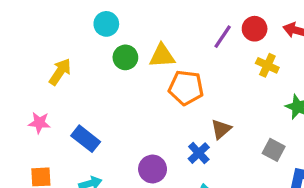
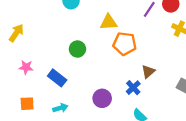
green circle: (125, 57) -> (77, 49), moved
yellow arrow: (60, 72) -> (16, 33), moved

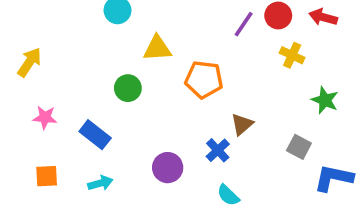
yellow triangle: (109, 22) -> (157, 48), moved

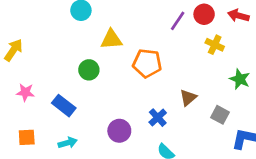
brown triangle: (242, 124) -> (188, 98), moved

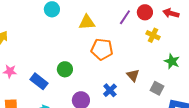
yellow triangle: (111, 39) -> (87, 22), moved
green circle: (89, 70) -> (65, 69), moved
brown triangle: (188, 98) -> (133, 75), turned -32

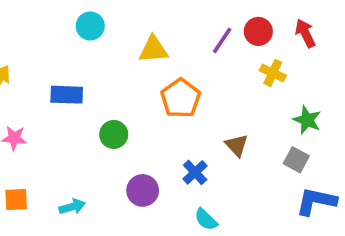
red arrow: (171, 13) -> (305, 33), turned 49
orange pentagon: (102, 49) -> (181, 98), turned 30
blue rectangle: (39, 81) -> (67, 95), moved, turned -36
gray square: (157, 88) -> (296, 160), moved

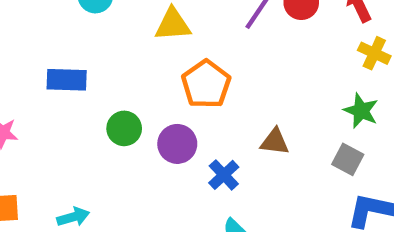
yellow cross: (273, 73) -> (374, 53), moved
brown triangle: (237, 145) -> (275, 142), turned -40
purple circle: (143, 190) -> (177, 144), moved

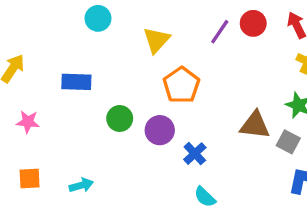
yellow triangle: (173, 24) -> (156, 40), turned -44
brown triangle: (275, 142) -> (255, 125), moved, size x1.4

